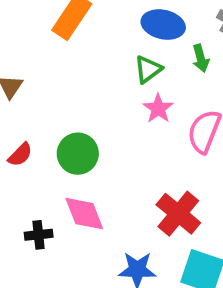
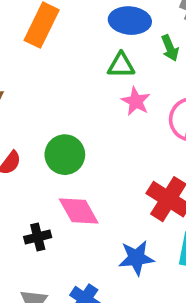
green triangle: (148, 69) -> (121, 65), turned 44

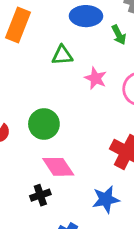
green triangle: (121, 65) -> (62, 55), moved
black cross: (38, 237) -> (40, 195), moved

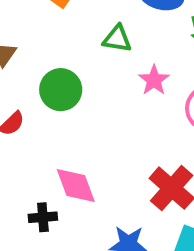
green circle: (44, 124) -> (61, 90), moved

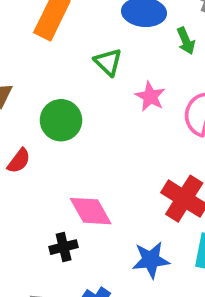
green triangle: (117, 39) -> (108, 62), turned 44

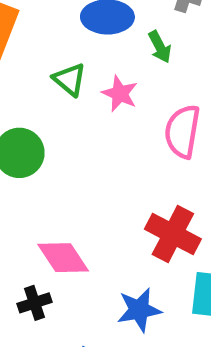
pink star: (150, 96) -> (120, 94), moved

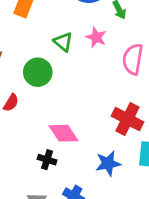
green triangle: (70, 79) -> (63, 42), moved
black cross: (35, 303) -> (47, 160), turned 36

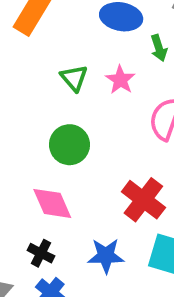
green circle: (38, 72) -> (69, 145), moved
black cross: (47, 160) -> (41, 253), moved

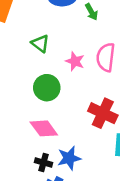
pink star: (120, 80) -> (75, 61), moved
blue star: (106, 256) -> (69, 158), moved

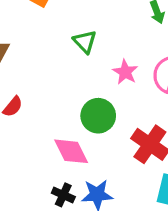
green circle: (47, 88) -> (98, 116), moved

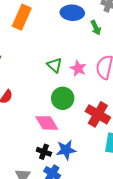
green triangle: (85, 42) -> (55, 65), moved

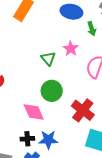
pink star: (78, 68) -> (71, 49), moved
black cross: (44, 152) -> (27, 139), turned -32

